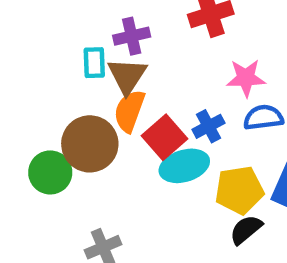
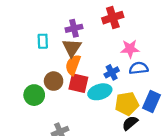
cyan rectangle: (94, 63) -> (43, 41), moved
red square: (165, 137) -> (78, 83), moved, turned -36
brown circle: (90, 144) -> (54, 81), size x0.7

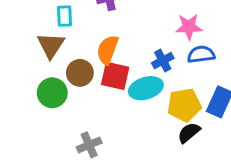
brown triangle: (72, 48) -> (51, 45), moved

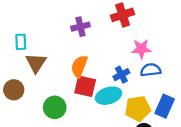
cyan rectangle: (65, 16) -> (21, 42), moved
brown circle: (80, 73) -> (14, 90), moved
green circle: (52, 93) -> (55, 107), moved

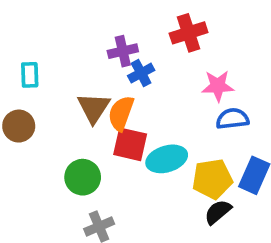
brown triangle: (36, 63) -> (94, 108), moved
blue cross: (121, 75) -> (141, 73), moved
brown circle: (14, 90) -> (19, 126), moved

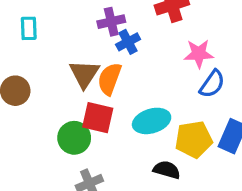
cyan rectangle: (30, 75) -> (29, 28), moved
blue semicircle: (232, 119) -> (212, 84), turned 132
red square: (130, 144) -> (98, 118), moved
black semicircle: (218, 212) -> (167, 170), moved, turned 56

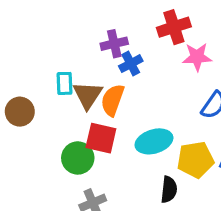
cyan rectangle: (29, 28) -> (65, 83), moved
pink star: (199, 54) -> (197, 57), moved
black semicircle: (167, 170) -> (169, 189), turned 80

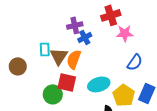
yellow pentagon: (195, 160) -> (124, 95), turned -30

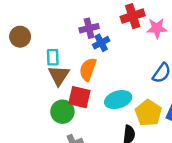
pink star: (125, 33) -> (157, 28), moved
brown triangle: (59, 56) -> (59, 75), moved
brown circle: (18, 66) -> (20, 37), moved

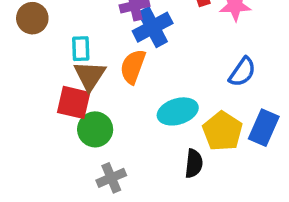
blue cross: (101, 43) -> (153, 27), size x1.5
red square: (79, 97) -> (74, 102), moved

